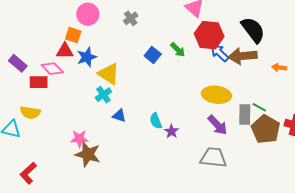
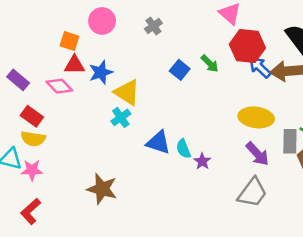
orange square: (73, 35) -> (69, 41), moved
red rectangle: (39, 82) -> (32, 116), moved, turned 36
blue triangle: (119, 116) -> (158, 143), moved, size x1.5
pink star: (79, 139) -> (32, 170), moved
gray trapezoid: (213, 157) -> (252, 193), turned 120

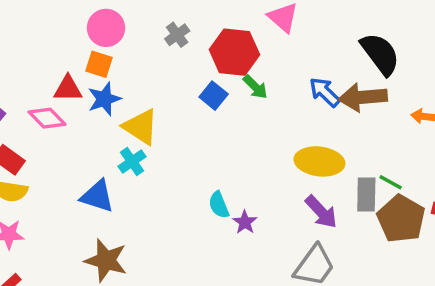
orange square: (69, 41) -> (99, 64), moved
red hexagon: (247, 46) -> (234, 52), moved
blue triangle: (158, 143) -> (97, 196), moved

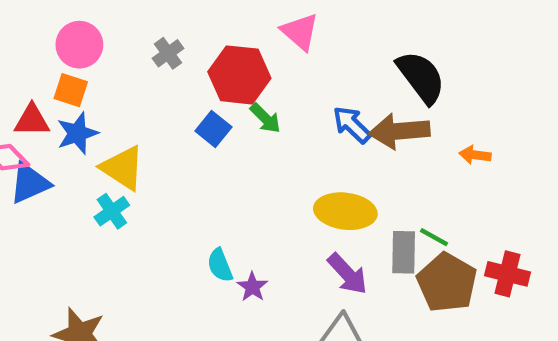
blue triangle: (97, 196) -> (30, 183), moved, turned -42

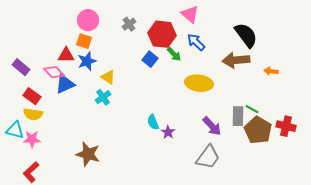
blue arrow: (352, 125) -> (196, 42), moved
yellow triangle: (123, 168) -> (108, 77), size x0.7
yellow ellipse: (345, 211) -> (199, 83), moved

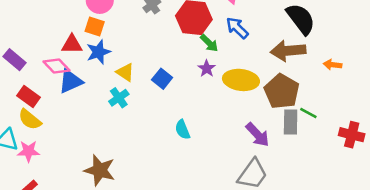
blue square: (150, 59) -> (162, 79), moved
yellow semicircle: (33, 114) -> (30, 119), turned 30
brown pentagon: (258, 130) -> (282, 91), moved
purple star: (168, 132) -> (207, 69), moved

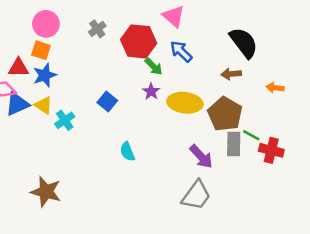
brown arrow: (288, 51) -> (231, 74), size x0.6
yellow triangle: (125, 72) -> (43, 105), moved
red cross: (352, 135) -> (271, 150), moved

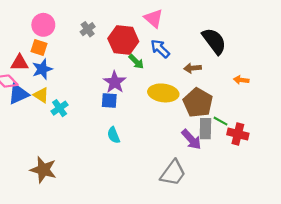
brown arrow: (231, 74) -> (192, 68), moved
purple star: (151, 91) -> (115, 82), moved, size x1.5
blue square: (107, 101) -> (109, 101), moved, turned -35
purple arrow: (201, 157) -> (191, 139), moved

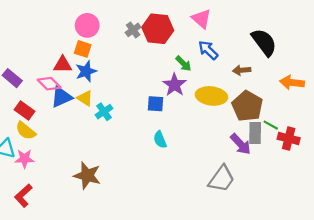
red hexagon: (123, 40) -> (158, 29), moved
orange arrow: (241, 80) -> (292, 83), size x1.5
purple star: (115, 82) -> (175, 85), moved

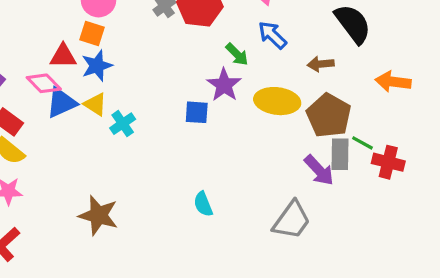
cyan semicircle: (160, 140) -> (203, 204), moved

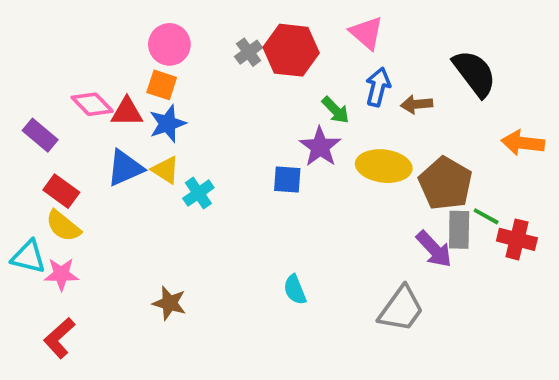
blue arrow: (272, 35) -> (378, 87), turned 60
brown arrow: (321, 64) -> (417, 104), moved
pink diamond: (44, 83) -> (92, 104), moved
brown star: (98, 215) -> (169, 303), size x0.7

